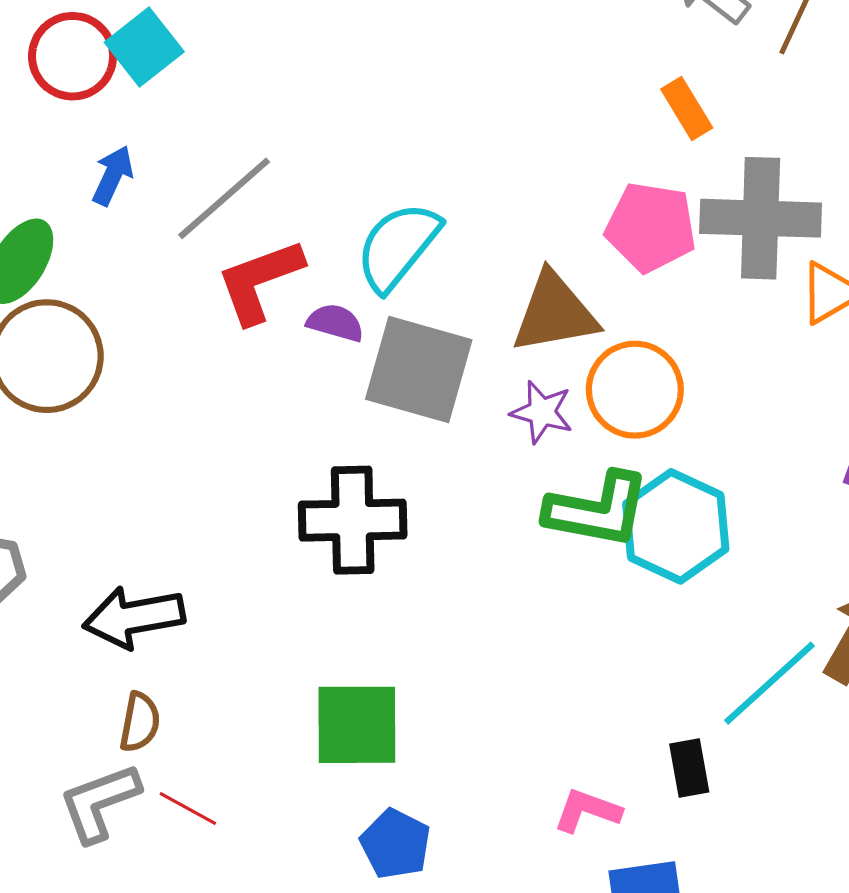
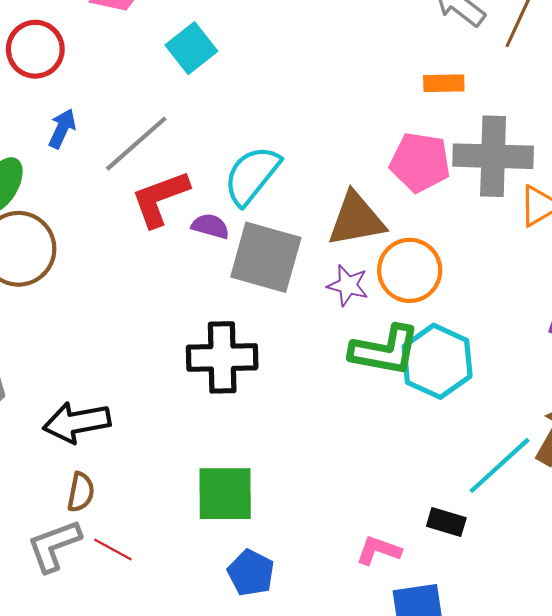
cyan square: (144, 47) -> (191, 48), moved
orange rectangle: (687, 108) -> (444, 83), turned -60
black rectangle: (689, 768) -> (446, 522), turned -63

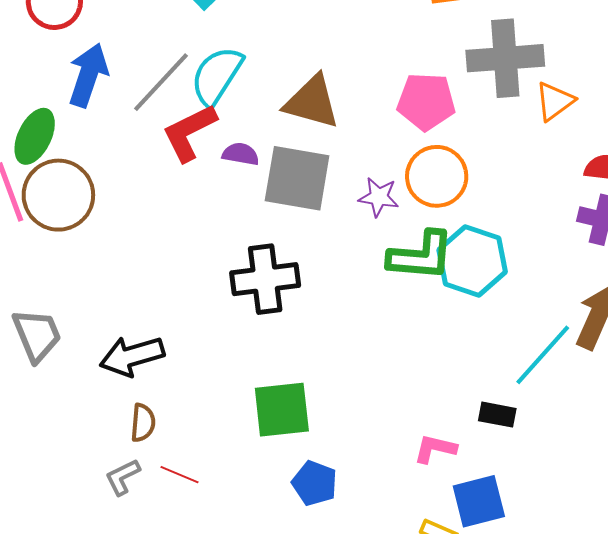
blue arrow: (62, 129) -> (88, 75), size x1.6
pink pentagon: (420, 162) -> (426, 102), moved
cyan semicircle: (252, 175) -> (217, 76), moved
brown triangle: (356, 219) -> (312, 102), moved, turned 32
gray L-shape: (54, 546) -> (123, 477), size x0.7

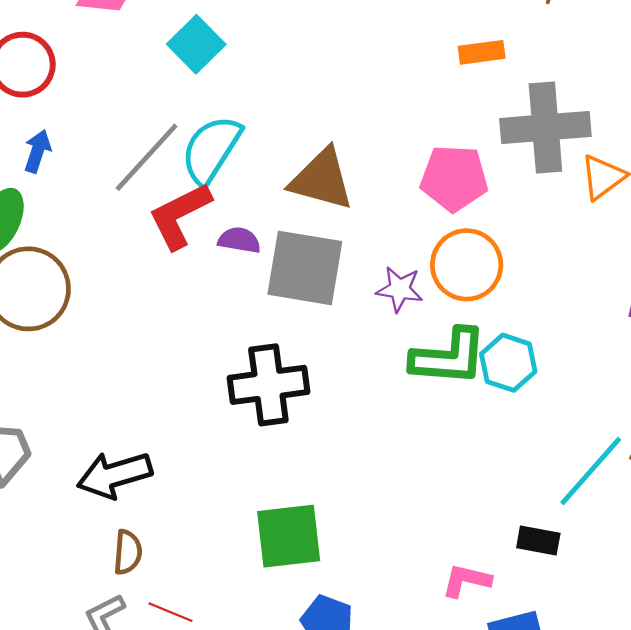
blue arrow: (88, 75) -> (37, 151), moved, size x0.6
cyan hexagon: (472, 261) -> (508, 363), size x0.7

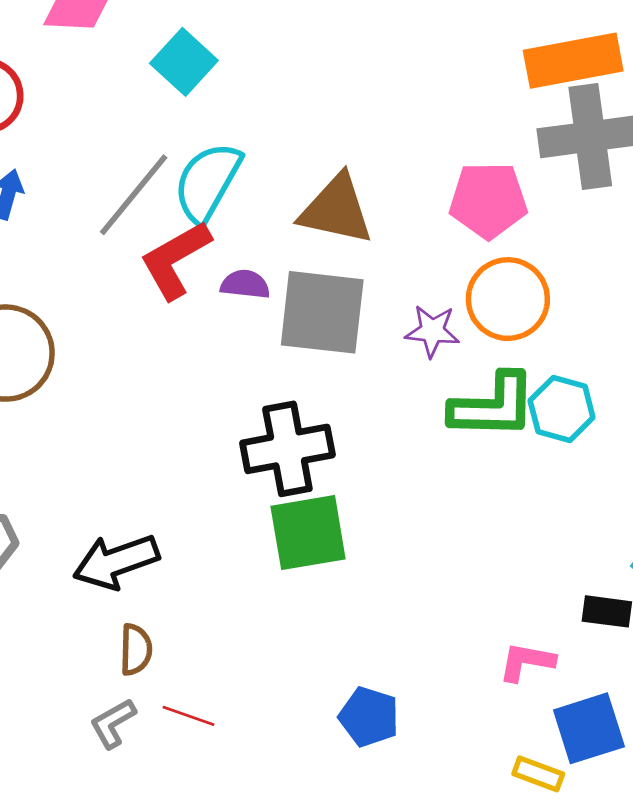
orange rectangle: (482, 52) -> (573, 61), moved, size x1.8
green square: (289, 536) -> (308, 533), moved

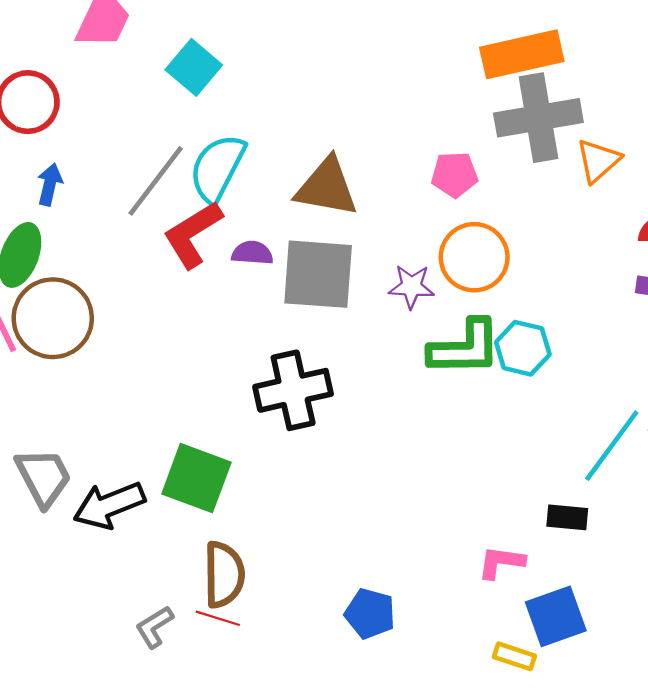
pink pentagon: (488, 200) -> (455, 175), size x0.7
green square: (308, 533) -> (196, 478), moved, turned 32
black arrow: (116, 562) -> (109, 505), moved
brown semicircle: (136, 650) -> (224, 575), moved, size x1.5

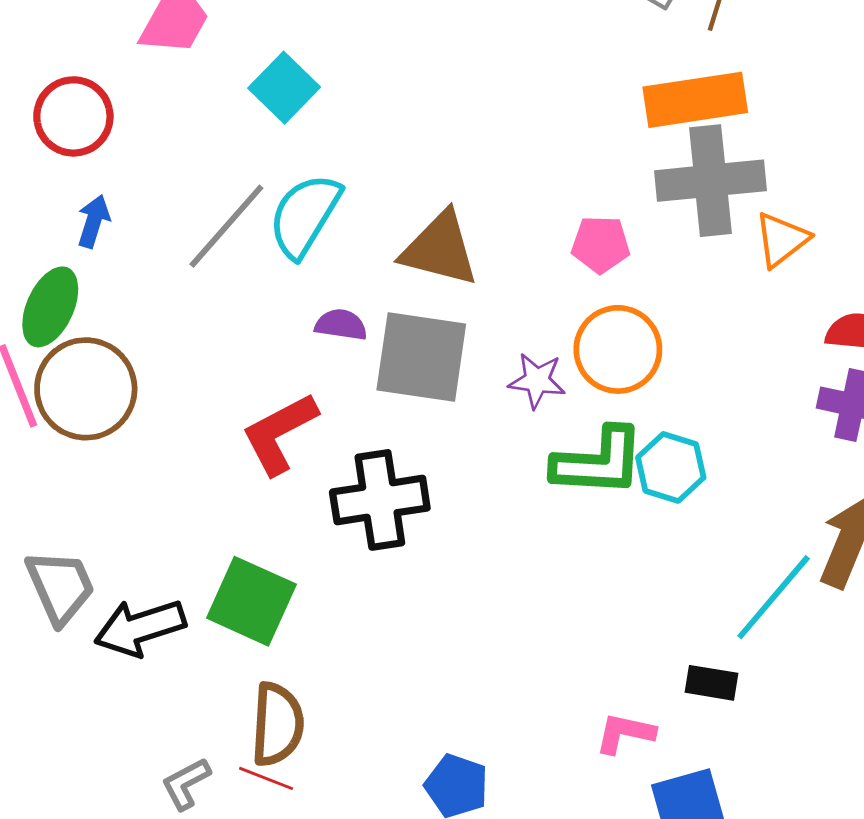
red L-shape: (193, 234) -> (279, 433), moved

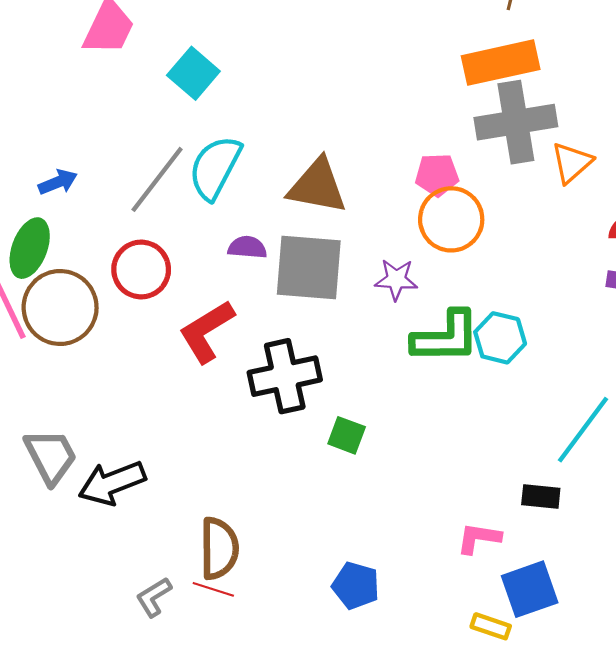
red circle: (73, 116) -> (141, 270), moved
blue arrow: (94, 221) -> (58, 182), turned 54
orange circle: (618, 349) -> (451, 219), moved
green square: (251, 601) -> (347, 435), moved, size x0.6

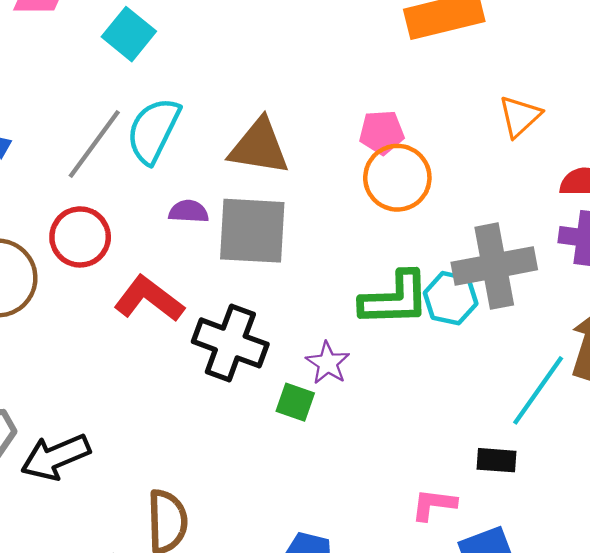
gray cross: (516, 122) -> (494, 266), moved
purple star: (396, 280) -> (328, 363), moved, turned 30
red L-shape: (207, 331) -> (149, 299), turned 70
black cross: (285, 376) -> (230, 343), turned 34

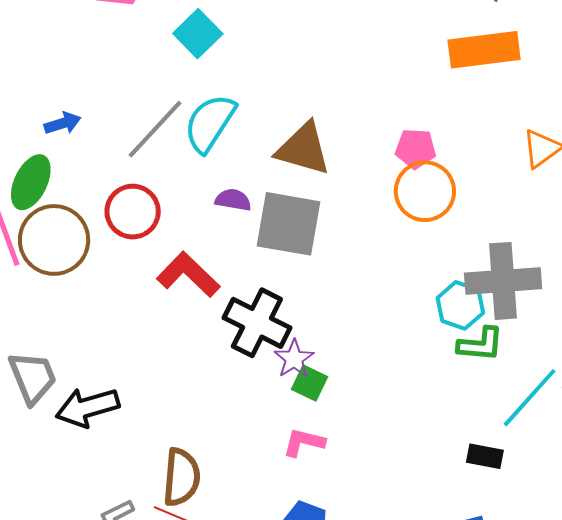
green L-shape: (395, 299) -> (481, 344), moved, size x0.7
purple star: (328, 363) -> (294, 359), moved
pink L-shape: (434, 505) -> (304, 442), moved

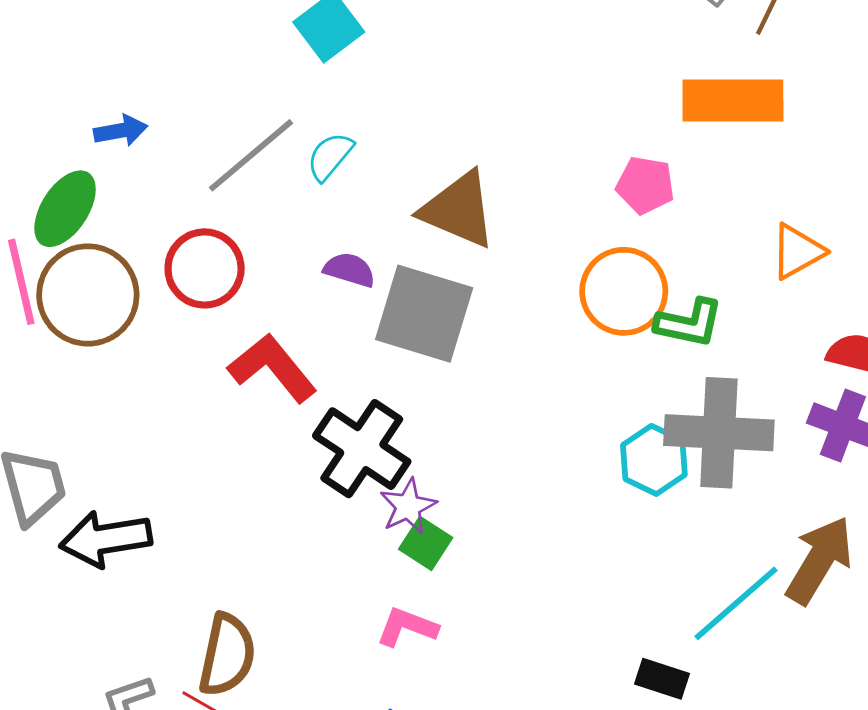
cyan semicircle: (210, 123) -> (330, 156), size x0.6
pink pentagon: (416, 149) -> (645, 185), moved
green L-shape: (481, 344) -> (689, 323), moved

